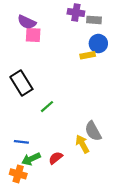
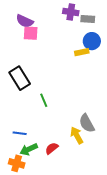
green line: (47, 107) -> (44, 100), turned -72

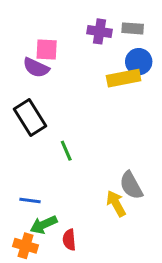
purple cross: (71, 12) -> (99, 31), moved
purple semicircle: (25, 21) -> (36, 68), moved
yellow rectangle: (82, 52) -> (124, 78), size x1.5
red semicircle: (52, 148) -> (69, 240), moved, turned -56

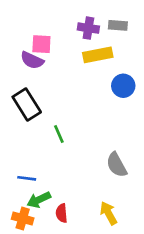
blue circle: (139, 62) -> (123, 86), moved
yellow rectangle: (124, 78) -> (98, 55), moved
yellow arrow: (116, 204) -> (109, 213), moved

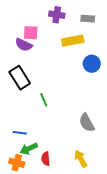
purple cross: (88, 28) -> (57, 15), moved

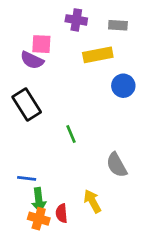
green line: (44, 100) -> (71, 134), moved
green arrow: (29, 149) -> (39, 200), turned -72
yellow arrow: (81, 159) -> (92, 201), moved
orange cross: (17, 163) -> (39, 219), moved

